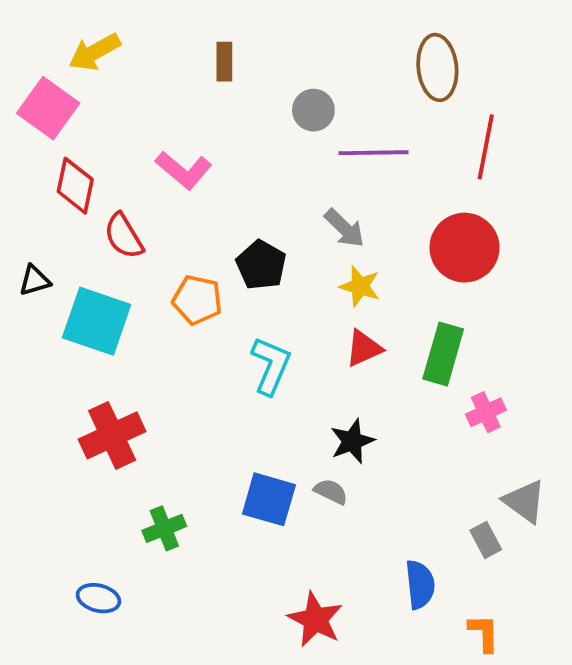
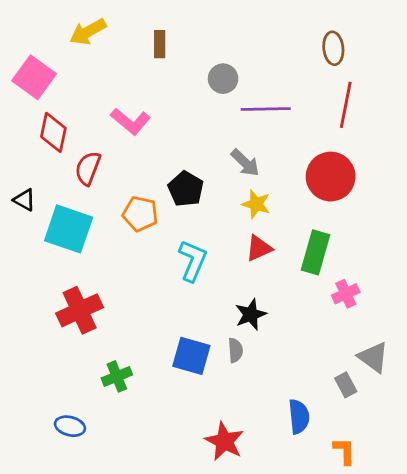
yellow arrow: (95, 52) -> (88, 32), moved
brown ellipse: (437, 67) -> (333, 48), moved, size x0.7
red semicircle: (124, 236) -> (88, 168), turned 52
black triangle: (35, 281) -> (24, 200), turned 45
gray semicircle: (331, 492) -> (235, 350), turned 60

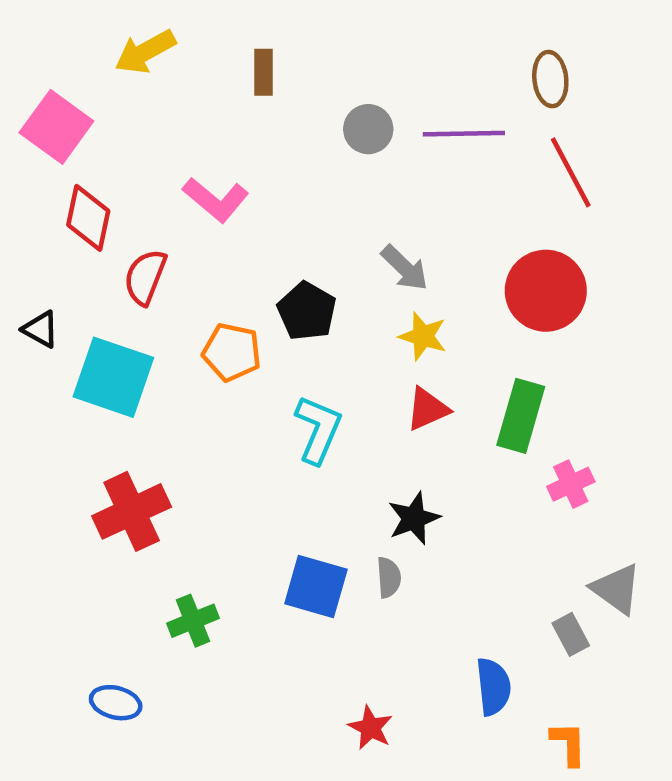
red line: (346, 105) -> (571, 172), turned -39
purple line: (266, 109) -> (464, 134), moved
red star: (224, 441) -> (371, 728), size x0.7

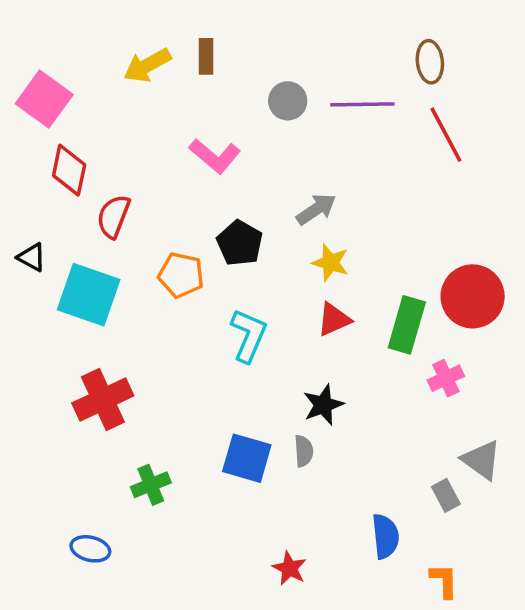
yellow arrow: (145, 52) -> (147, 65), moved
pink L-shape: (216, 200) -> (215, 156), moved
gray arrow: (405, 268) -> (316, 209), turned -78
red circle: (546, 291) -> (473, 296), moved

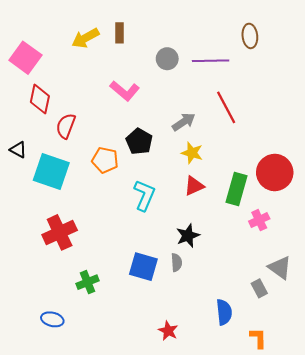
red line: (446, 135) -> (226, 107), moved

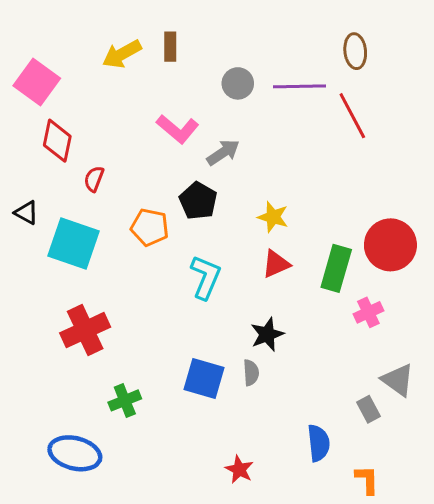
red line: (226, 107) -> (352, 116), moved
gray arrow: (184, 122) -> (223, 152), moved
red semicircle: (66, 126) -> (94, 179), size x0.7
blue ellipse: (52, 319) -> (75, 453), size x1.6

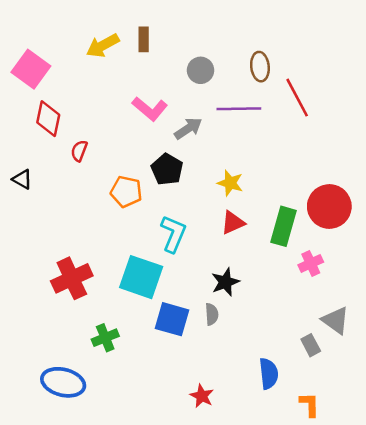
brown ellipse: (355, 51) -> (260, 67), moved
purple line: (299, 86) -> (239, 109), moved
cyan square: (73, 243) -> (141, 277), moved

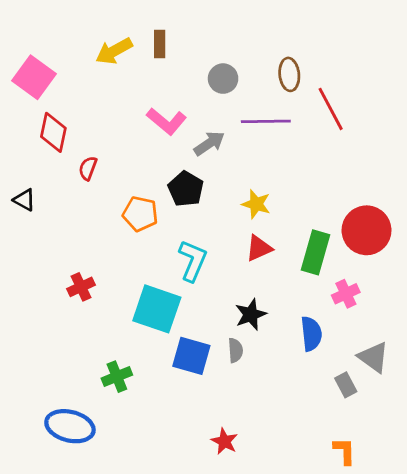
red cross: (72, 278) -> (81, 287), moved, size x0.6
blue semicircle: (269, 374) -> (311, 334), moved

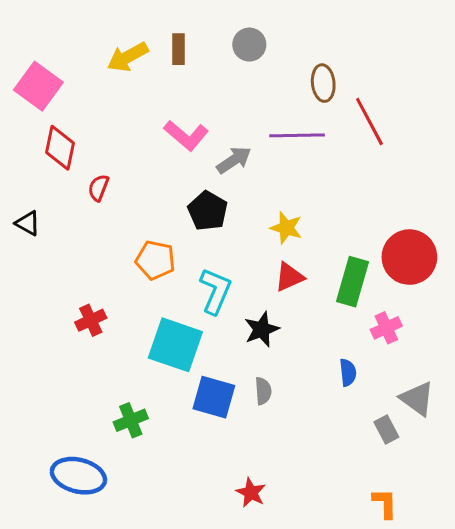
gray circle: (223, 79) -> (249, 45), moved
orange pentagon: (140, 214) -> (155, 260), moved
black star: (251, 314) -> (262, 329), moved
blue semicircle: (311, 334) -> (348, 373), size x0.7

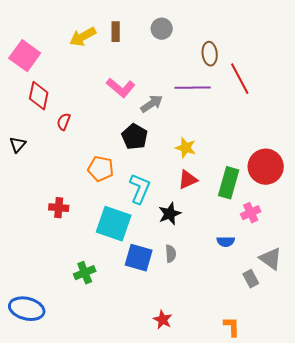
black triangle: (28, 223) -> (18, 145), turned 42
red cross: (91, 320) -> (59, 208), turned 30
blue semicircle: (348, 373) -> (226, 242), turned 96
blue ellipse: (78, 476) -> (27, 309), moved
orange L-shape: (385, 503) -> (232, 327), moved

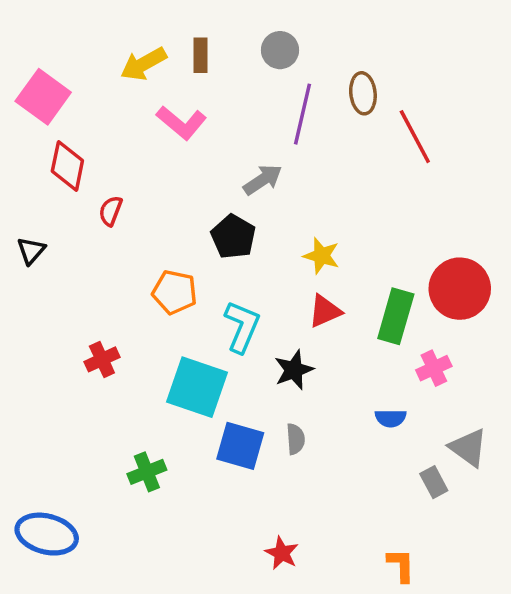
pink L-shape: (121, 88) -> (181, 123), moved
purple line: (193, 88) -> (302, 114), moved, turned -76
red cross: (59, 208) -> (102, 359), turned -30

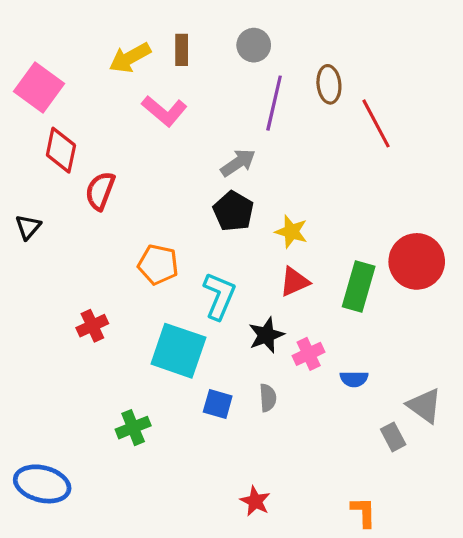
red semicircle: (111, 211) -> (100, 191), size x1.4
black pentagon: (233, 237) -> (233, 211), moved
pink cross: (434, 368) -> (309, 354), moved
blue square: (240, 446) -> (218, 404), size x0.7

